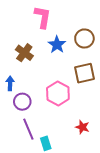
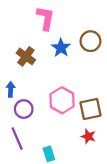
brown square: (84, 73) -> (90, 109), moved
purple line: (28, 129) -> (17, 139), moved

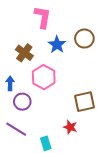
pink hexagon: (62, 100) -> (44, 77), moved
red star: (88, 136) -> (70, 127), moved
purple line: (17, 139) -> (16, 129), turned -35

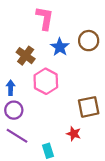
purple circle: (22, 102) -> (14, 110), moved

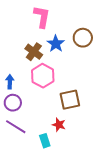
brown cross: (26, 56) -> (34, 52), moved
brown square: (89, 107) -> (70, 100), moved
red star: (74, 134) -> (59, 125), moved

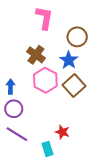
brown circle: (83, 38) -> (77, 37), moved
blue star: (56, 44) -> (69, 60), moved
brown square: (70, 100) -> (74, 86), moved, turned -30

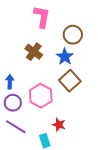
pink hexagon: (45, 80) -> (41, 96), moved

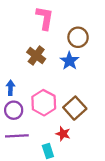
brown square: (70, 81) -> (75, 108), moved
purple line: (16, 127) -> (17, 136), turned -35

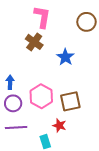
brown circle: (78, 37) -> (87, 22), moved
brown cross: (36, 55) -> (34, 42), moved
brown square: (75, 108) -> (70, 101), turned 30

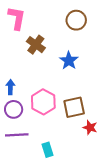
pink L-shape: (42, 17) -> (17, 18), moved
brown circle: (87, 22) -> (76, 20), moved
red star: (59, 125) -> (90, 127), moved

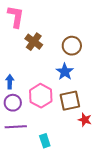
brown circle: (76, 20) -> (72, 46), moved
blue star: (69, 61) -> (65, 72), moved

